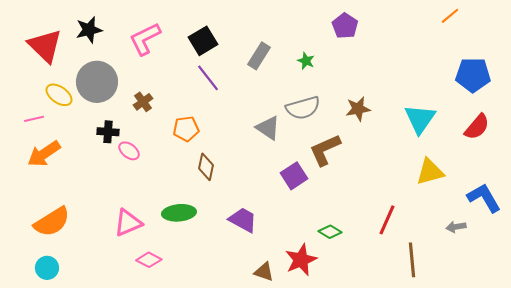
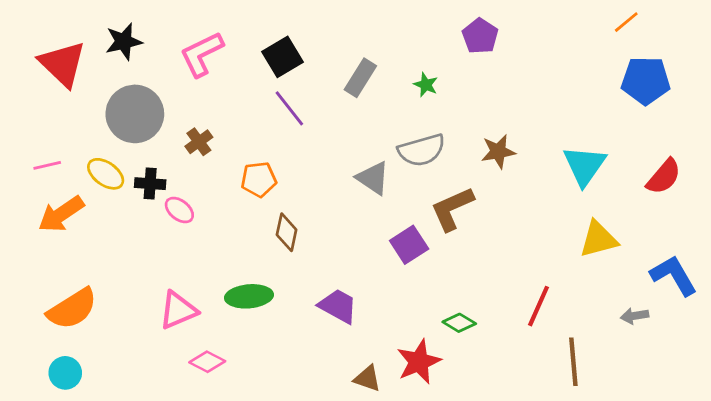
blue pentagon: (473, 75) -> (646, 81), moved
yellow ellipse: (59, 95) -> (106, 174), moved

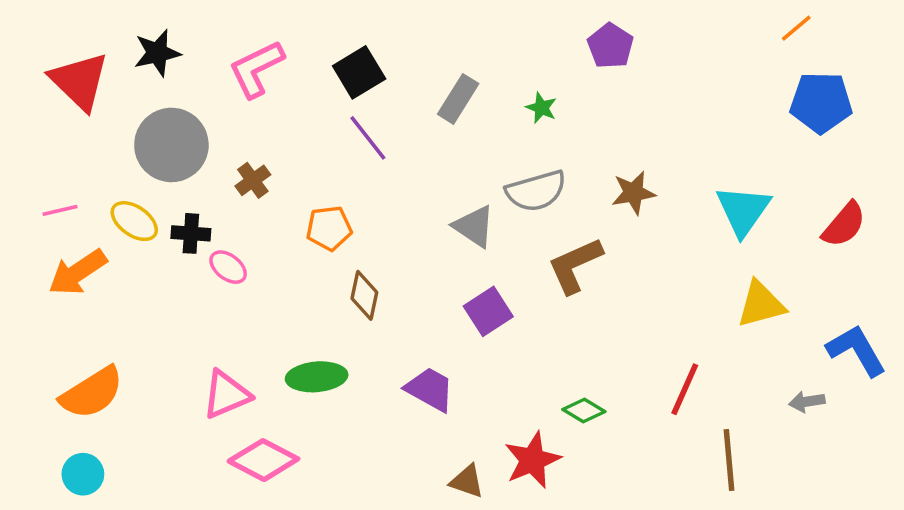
purple square: (409, 245) -> (488, 311), moved
pink diamond: (207, 362) -> (263, 460), size x1.5

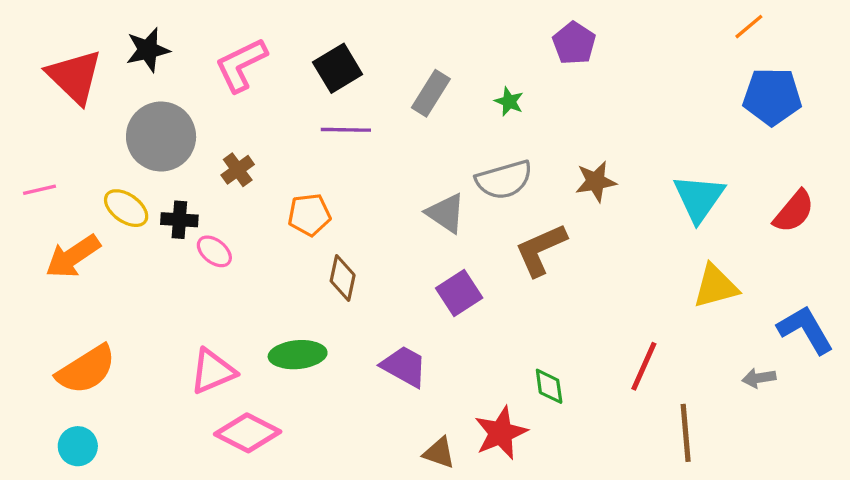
purple line: (368, 138) -> (346, 130), turned -51
pink line: (60, 210) -> (39, 190), moved
green diamond: (584, 410) -> (549, 386), turned 51

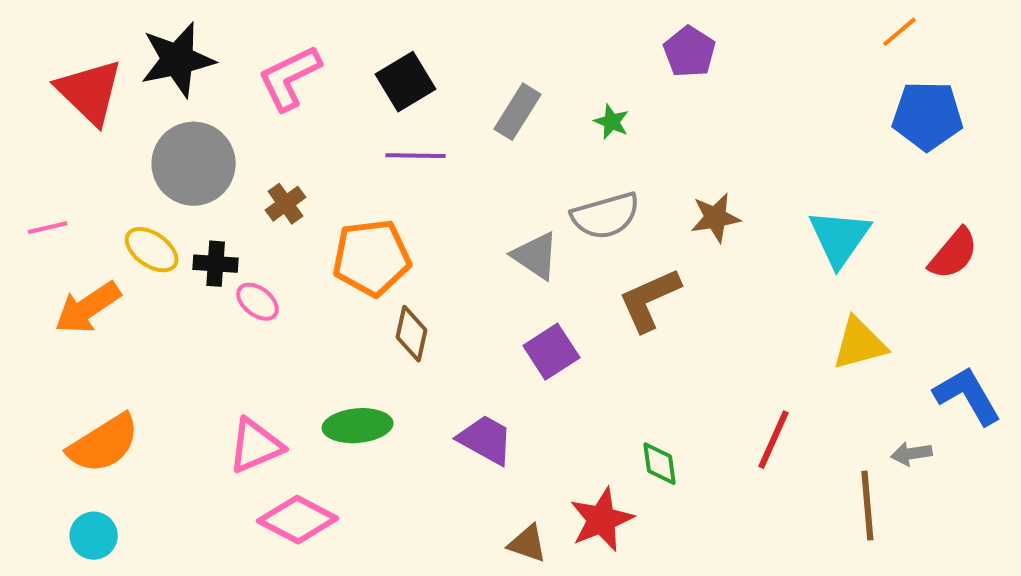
black star: (148, 50) -> (178, 60), size x1.4
orange pentagon: (309, 215) -> (372, 258), size x1.5
brown line: (686, 433) -> (867, 506), moved

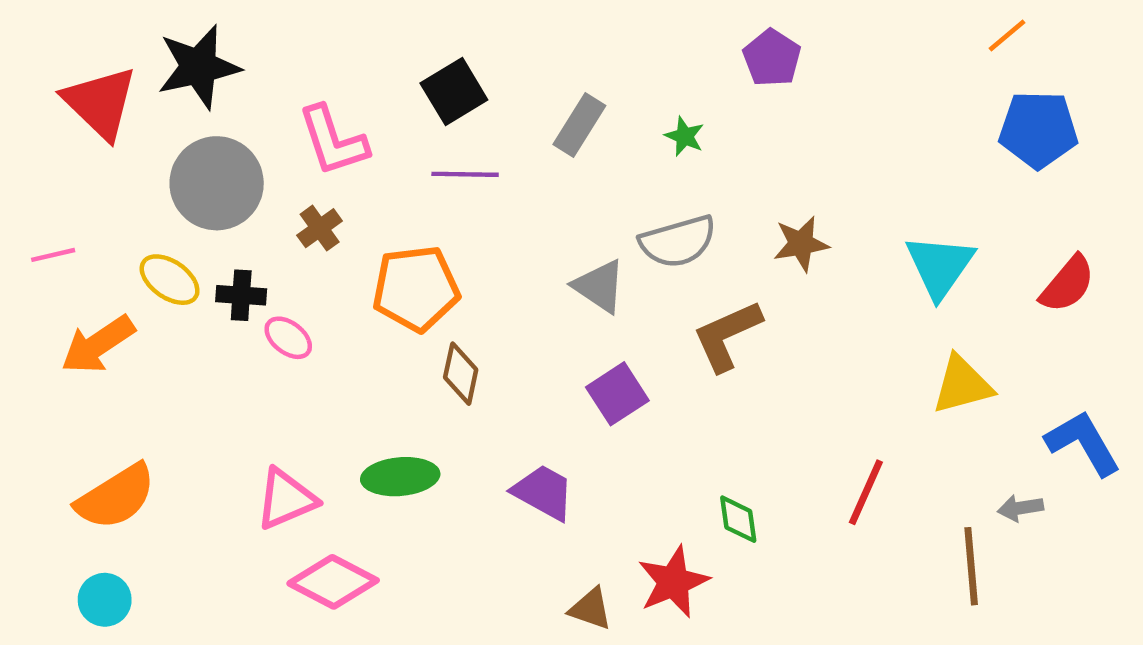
pink L-shape: (290, 78) -> (333, 141), moved, turned -82

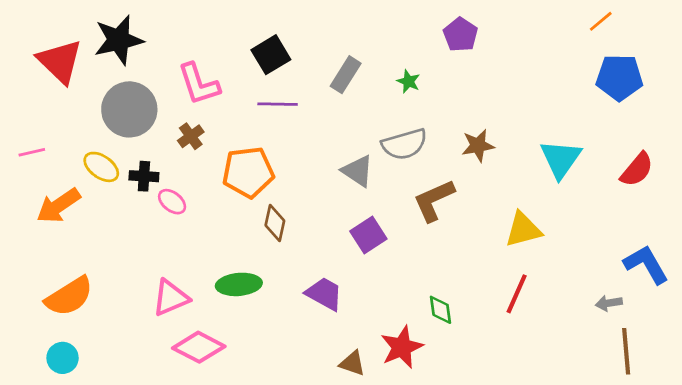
yellow triangle: (962, 385) -> (523, 230), moved
brown line: (971, 566) -> (626, 351), moved

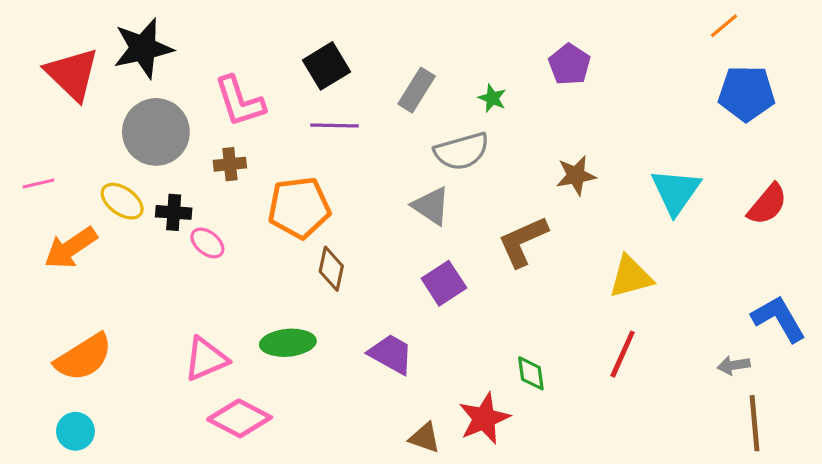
purple pentagon: (461, 35) -> (569, 64), moved
brown cross: (191, 136) -> (230, 164), turned 30
gray semicircle: (404, 144) -> (462, 151), moved

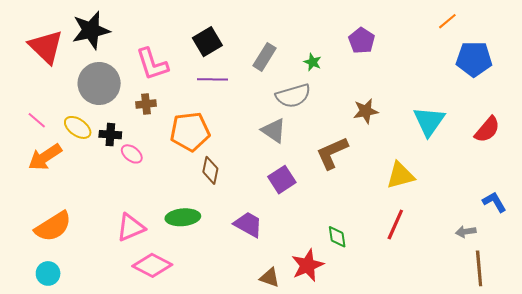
orange line: (724, 26) -> (447, 21), moved
pink line: (38, 183) -> (37, 120), moved, turned 54
blue L-shape: (779, 319) -> (494, 202), size x0.7

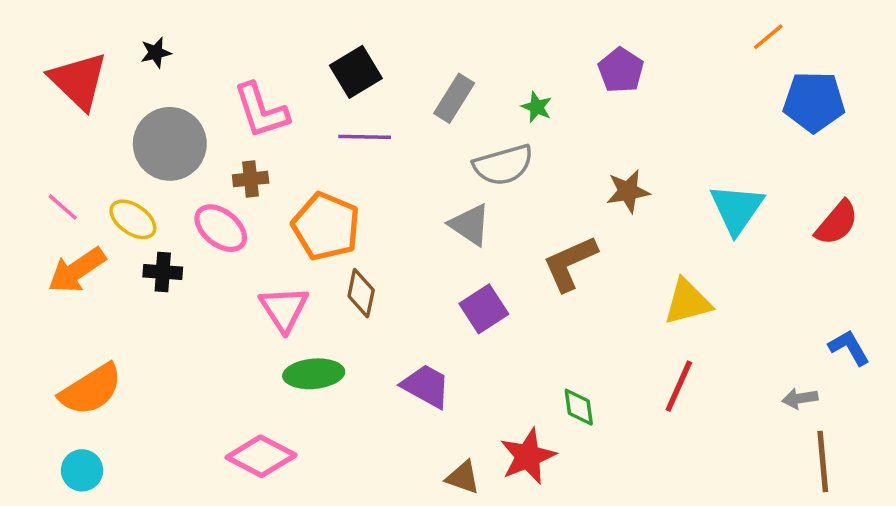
black star: (91, 30) -> (156, 53), size x0.5
orange pentagon: (190, 132) -> (326, 226), turned 30
black cross: (110, 135) -> (163, 272), moved
pink ellipse: (132, 154) -> (221, 228), moved, size x1.4
pink triangle: (131, 228) -> (284, 309), moved, turned -40

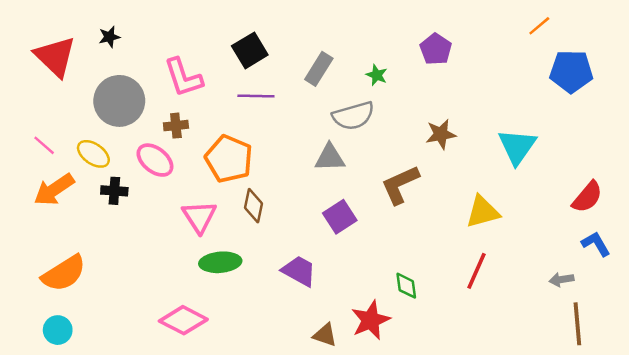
red semicircle: (837, 223) -> (587, 197), moved
gray triangle: (470, 225) -> (330, 158), turned -36

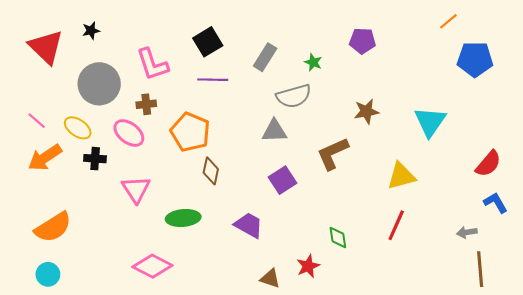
purple pentagon: (436, 49) -> (362, 41), turned -30
pink triangle: (199, 217) -> (136, 189), moved
red star: (371, 320) -> (308, 266), size x0.7

